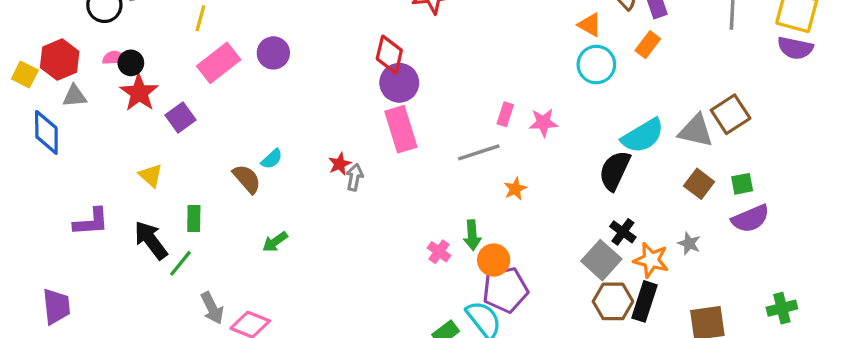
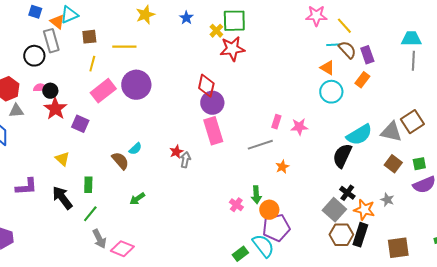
purple circle: (273, 53) -> (136, 85), size x1.5
purple square: (181, 118) -> (80, 124), turned -30
green line: (181, 263) -> (90, 214), moved

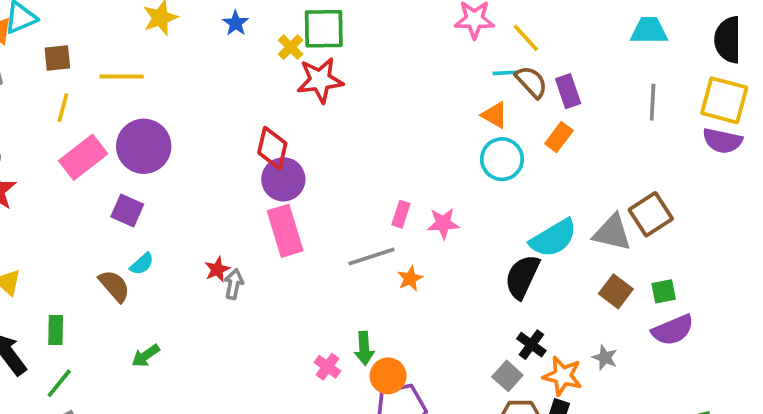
cyan trapezoid: (411, 39) -> (649, 31), moved
purple square: (80, 124) -> (127, 211), moved
orange star: (282, 167) -> (410, 279), moved
gray square: (334, 210) -> (507, 376), size x0.7

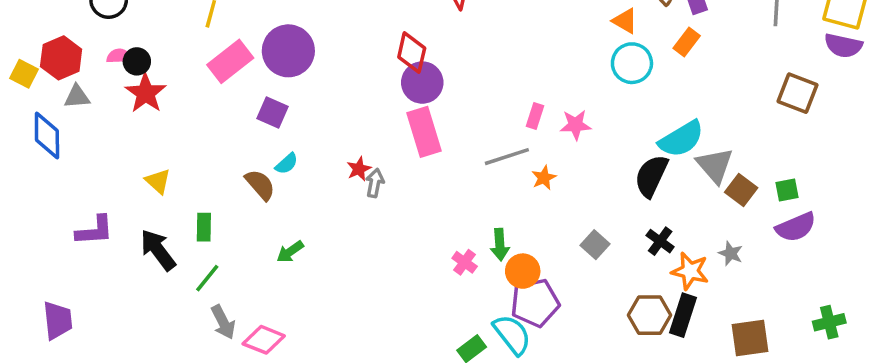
brown square: (651, 214) -> (798, 93), moved, turned -36
gray triangle: (612, 233) -> (715, 165), moved, turned 36
gray square: (507, 376) -> (595, 245), moved

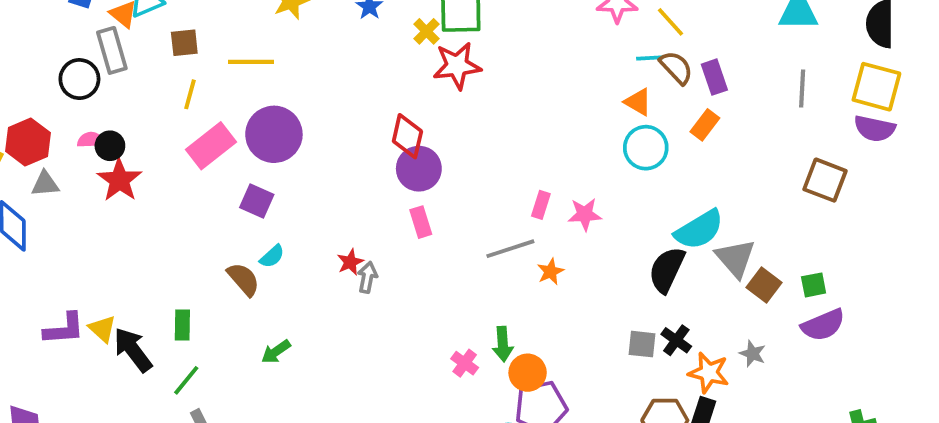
pink rectangle: (424, 132) -> (421, 222), size x0.6
yellow triangle: (158, 181) -> (102, 329), moved
gray square: (595, 245) -> (642, 344), moved, turned -36

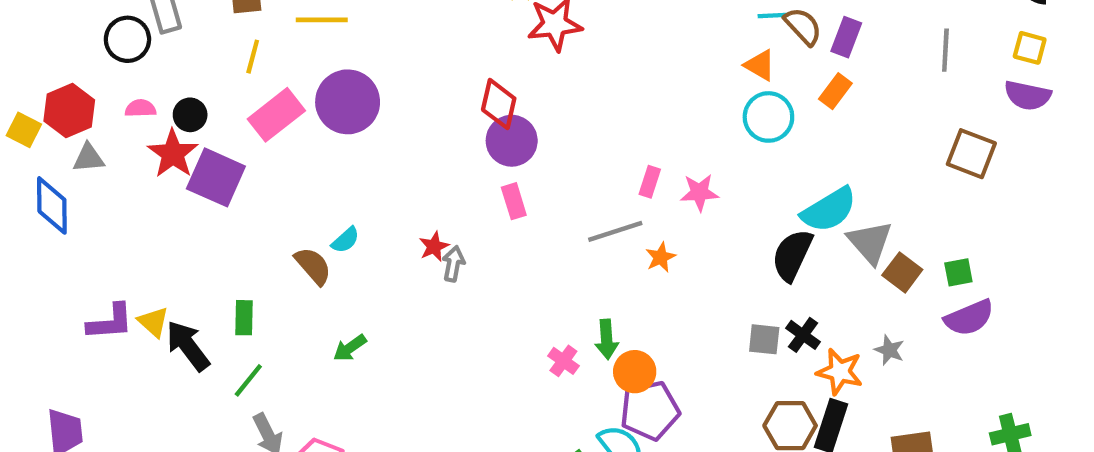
purple rectangle: (714, 77) -> (846, 37), turned 40
yellow square: (876, 87) -> (1030, 48), size x0.6
black circle: (110, 146) -> (190, 115), moved
purple square: (257, 201) -> (216, 177), moved, size x1.5

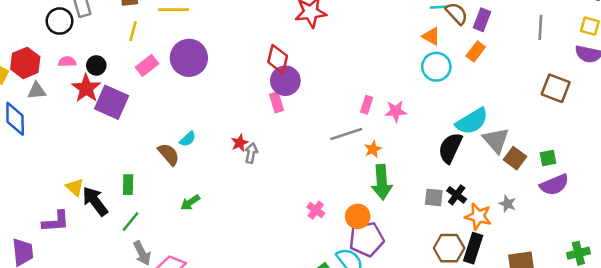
pink rectangle: (276, 115) -> (147, 65), size x0.7
pink rectangle: (514, 201) -> (276, 102), moved
purple L-shape: (110, 322) -> (56, 222), moved
green arrow: (607, 339) -> (382, 182), moved, size x1.5

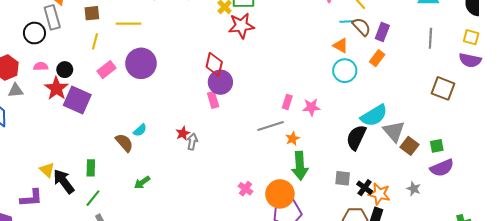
black cross: (457, 195) -> (365, 188), moved
gray star: (507, 204) -> (414, 189), moved
orange circle: (358, 216) -> (280, 194), size x1.4

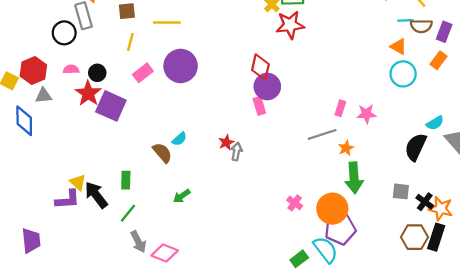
brown semicircle: (361, 27) -> (421, 26), turned 132
cyan semicircle: (374, 116) -> (435, 123), size x0.6
purple L-shape: (31, 198) -> (68, 199), moved

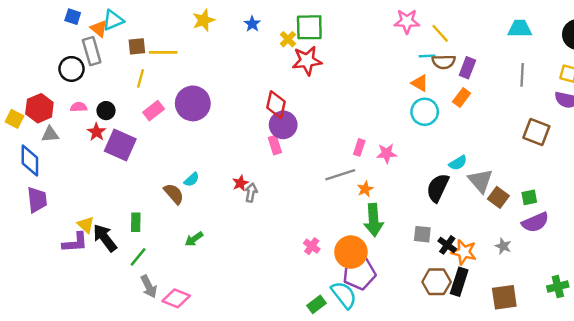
yellow line: (167, 23) -> (163, 52), moved
red star: (88, 93) -> (96, 132), size x0.7
purple trapezoid: (31, 241) -> (37, 200), moved

